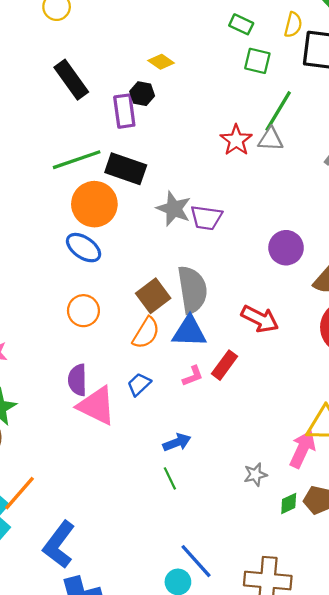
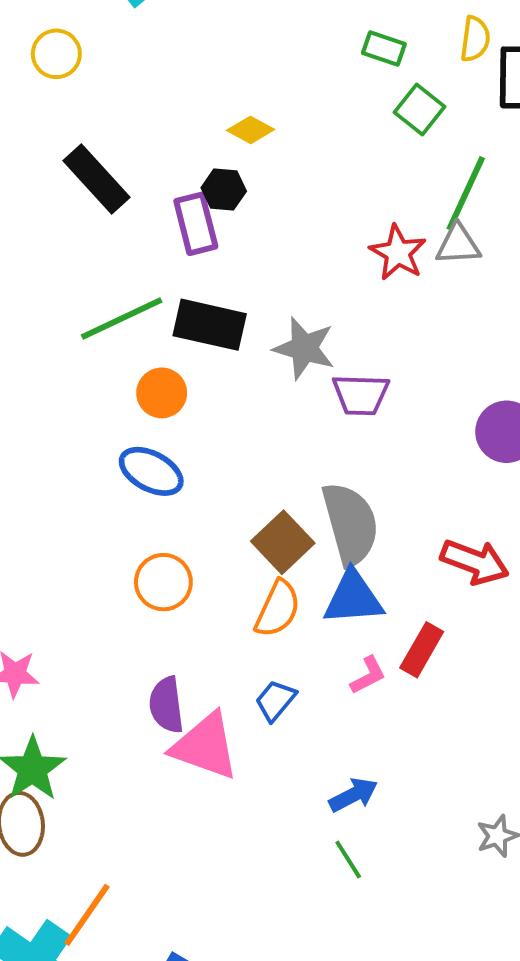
green square: (257, 61) -> (419, 109), turned 32
orange circle: (94, 204) -> (162, 393), size x0.6
gray star: (174, 209) -> (304, 348), moved

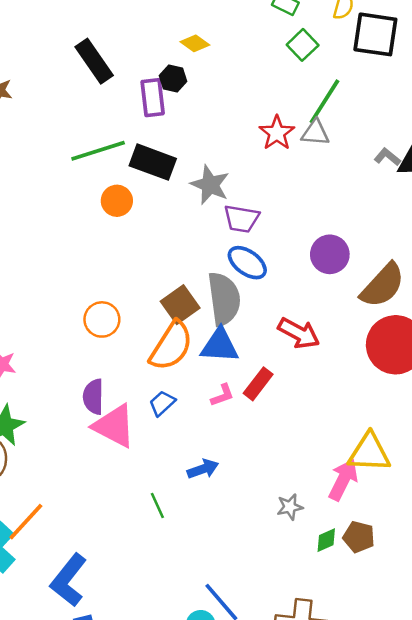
blue ellipse: (151, 471) -> (247, 263), moved
orange semicircle: (278, 609) -> (171, 346), size x1.4
green line: (348, 859) -> (157, 506), moved

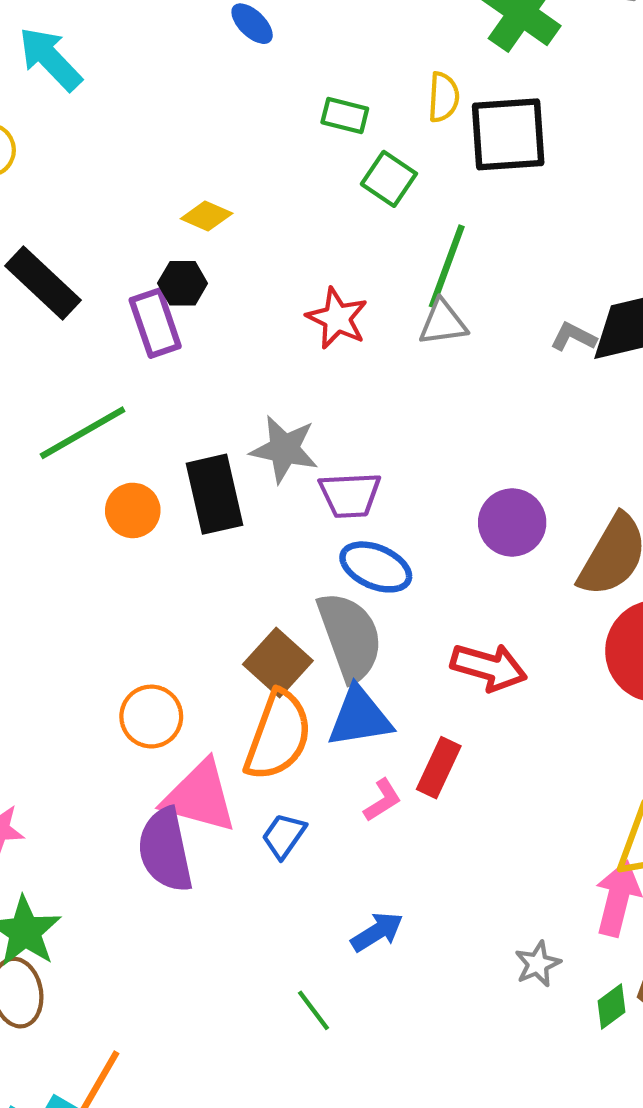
red star: (277, 133) -> (337, 318), moved
black rectangle: (153, 162) -> (215, 494), moved, turned 69
purple semicircle: (93, 397) -> (165, 850), size x1.4
pink triangle: (114, 426) -> (200, 797), moved

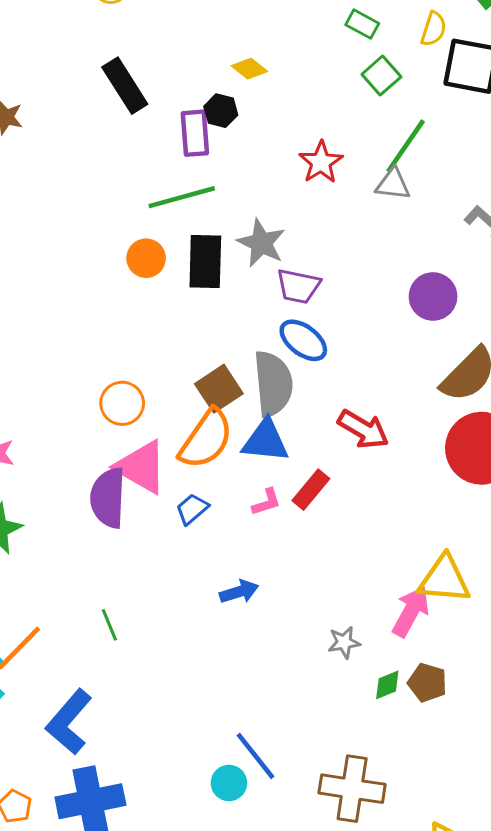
green line: (83, 433) -> (182, 197), moved
purple circle: (512, 523) -> (433, 296), moved
green line: (313, 1010) -> (109, 625), moved

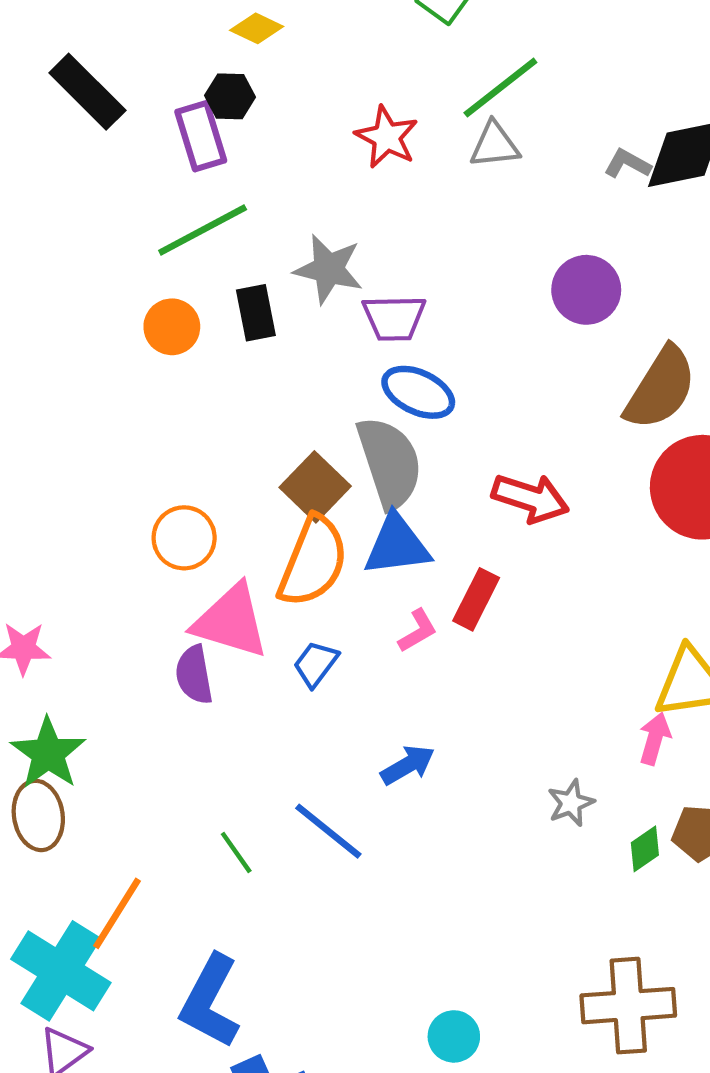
green line: (406, 146) -> (500, 88), turned 30
black rectangle: (205, 262) -> (256, 313), size x0.7
purple semicircle: (108, 498) -> (194, 675), size x0.7
pink arrow: (411, 612) -> (655, 739), size x0.7
blue line: (255, 756) -> (328, 831), moved

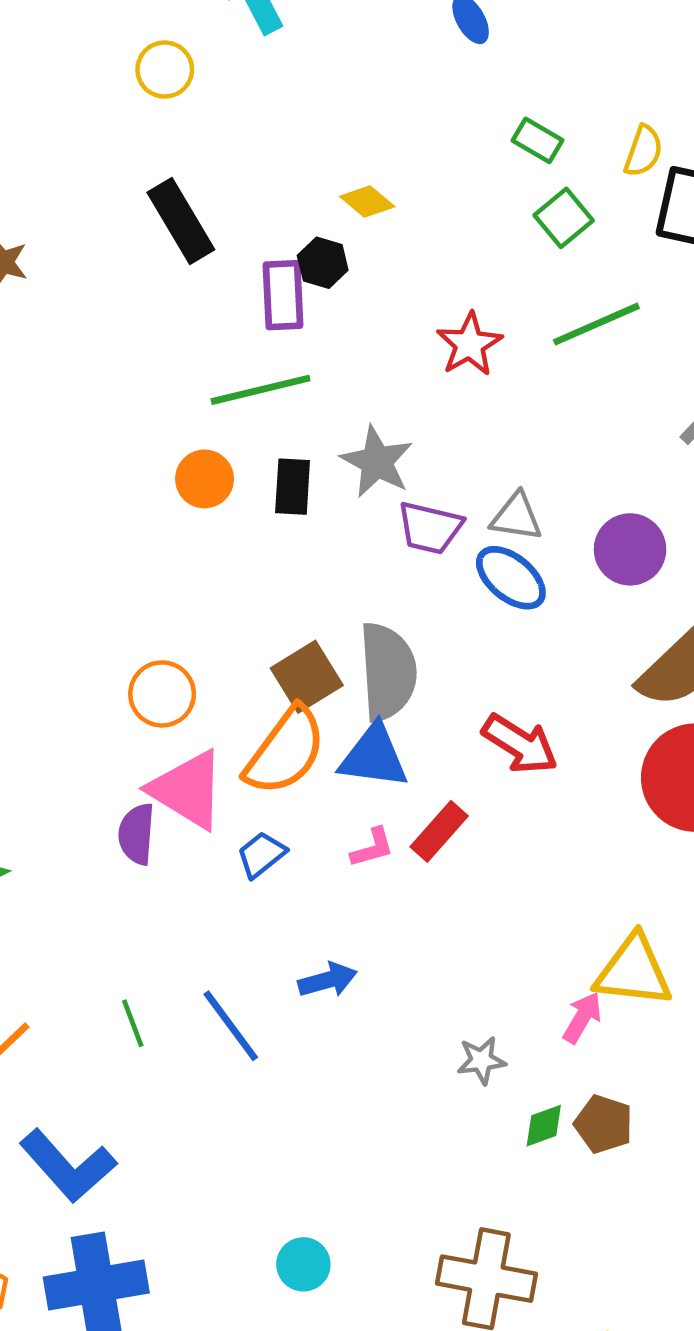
gray triangle: (495, 145) -> (516, 517), moved
blue ellipse: (418, 392) -> (511, 578), moved
blue L-shape: (210, 1001) -> (68, 1166), turned -84

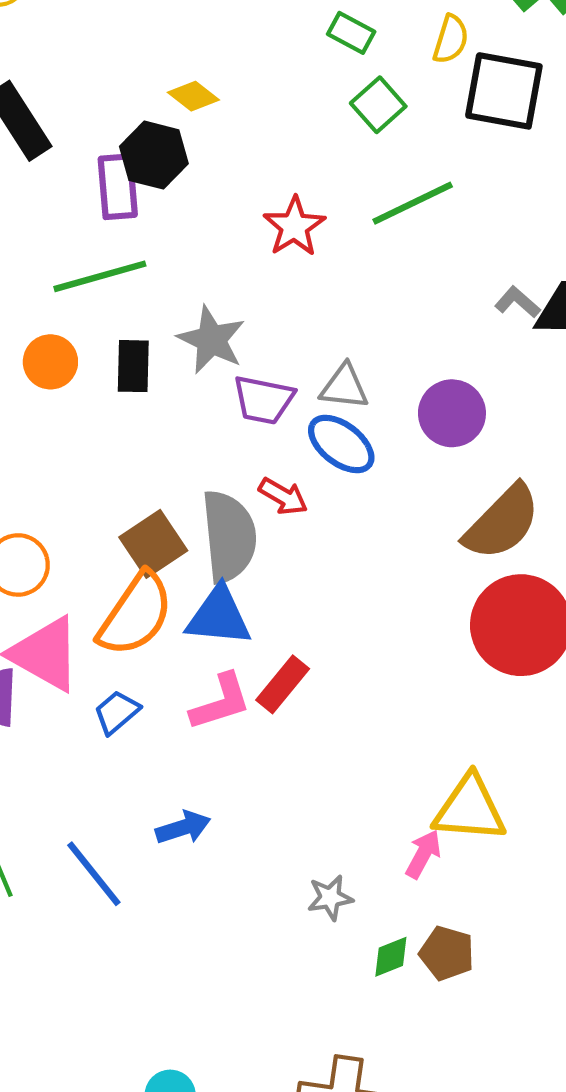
black hexagon: (323, 263) -> (154, 155), size x1.4
red arrow: (520, 744) -> (283, 496), moved, size x0.7
pink L-shape: (372, 848) -> (221, 702), size x1.5

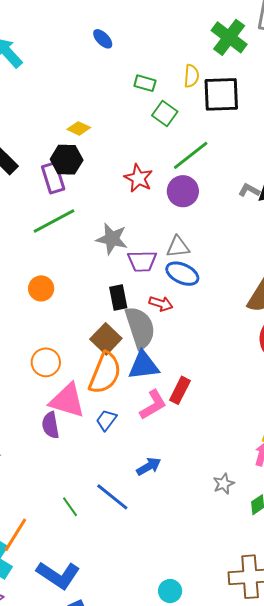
orange circle: (50, 362) -> (41, 288), moved
black rectangle: (133, 366) -> (118, 298), moved
purple circle: (452, 413) -> (183, 191), moved

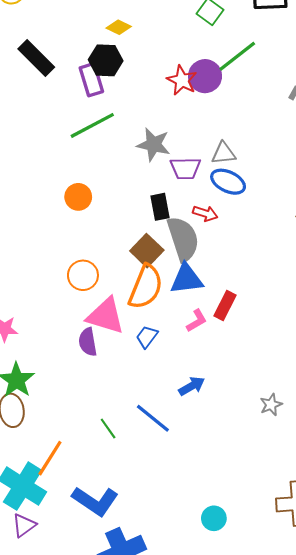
purple circle: (183, 191) -> (205, 76), moved
pink L-shape: (153, 405) -> (197, 321), size x0.7

